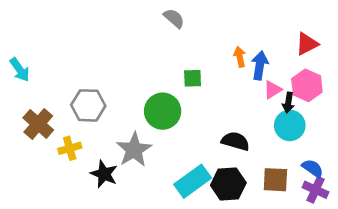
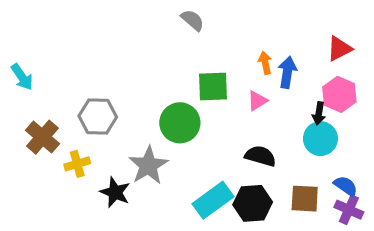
green square: (193, 78) -> (213, 86), size x1.5
pink triangle: (273, 90) -> (257, 101), moved

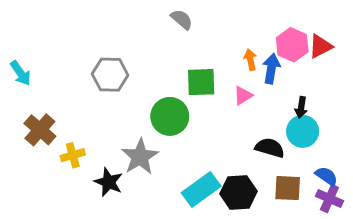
pink hexagon: (339, 94) -> (292, 45), moved
gray hexagon: (98, 116) -> (110, 75), moved
black semicircle: (260, 156) -> (270, 148), moved

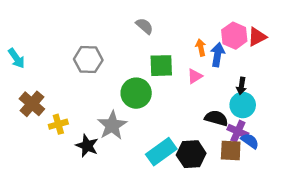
gray semicircle: (182, 19) -> (144, 26), moved
blue semicircle: (326, 176) -> (250, 141), moved
purple cross: (329, 198) -> (238, 131), moved

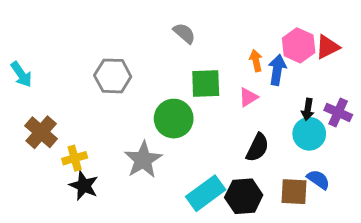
black semicircle: (216, 118) -> (257, 147), moved, turned 100
purple cross: (238, 131) -> (338, 112), moved
black star: (87, 146) -> (84, 186), moved

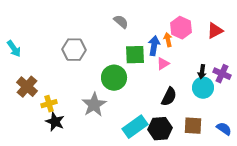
pink hexagon: (299, 45) -> (181, 28), moved
blue arrow: (277, 70) -> (154, 46), moved
blue semicircle: (318, 179) -> (224, 129), moved

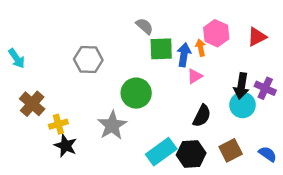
green square: (135, 55) -> (161, 49), moved
black arrow: (202, 72) -> (241, 86), size x1.5
brown square: (193, 126) -> (231, 150), turned -30

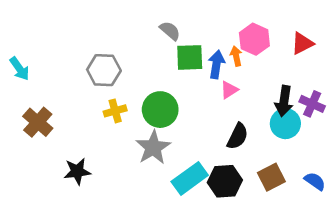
yellow cross: (58, 124) -> (115, 111), moved
gray star: (112, 125) -> (153, 147), moved
black star: (66, 146) -> (77, 171), turned -30

